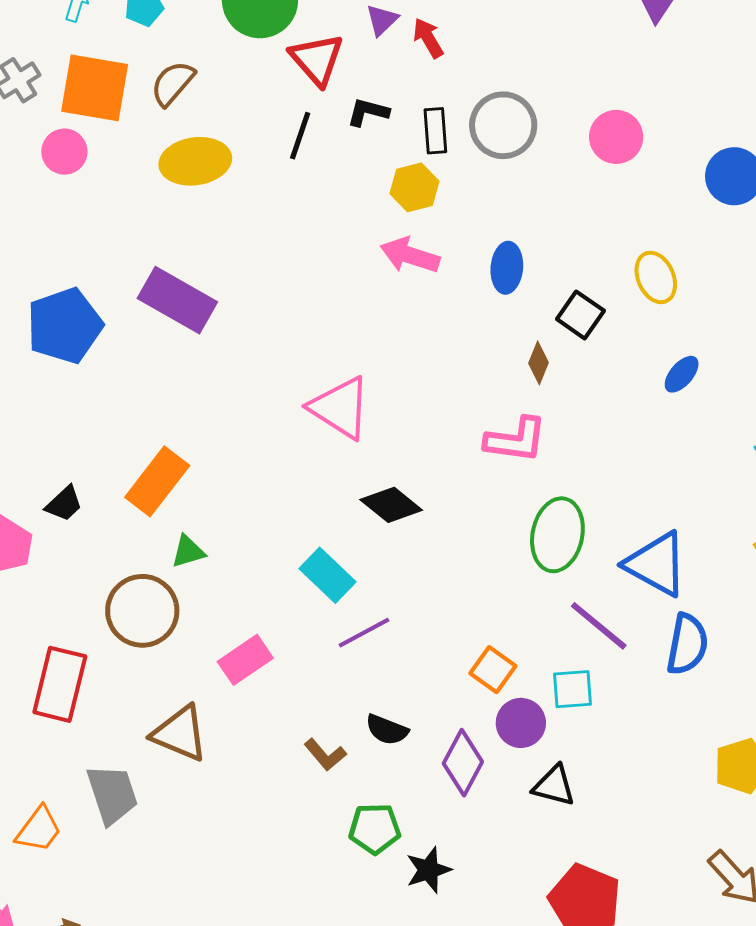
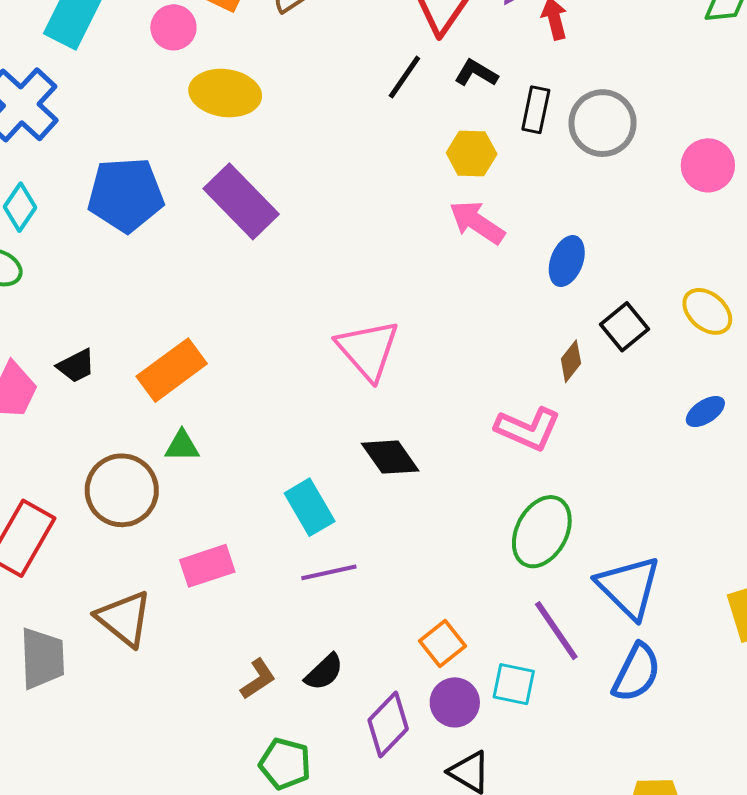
yellow ellipse: (195, 161) -> (225, 93), moved
yellow hexagon: (414, 187) -> (472, 153), moved
yellow ellipse: (656, 277) -> (707, 311), turned -42
black semicircle: (387, 730) -> (324, 672), turned -81
brown L-shape: (325, 755) -> (258, 679), turned -99

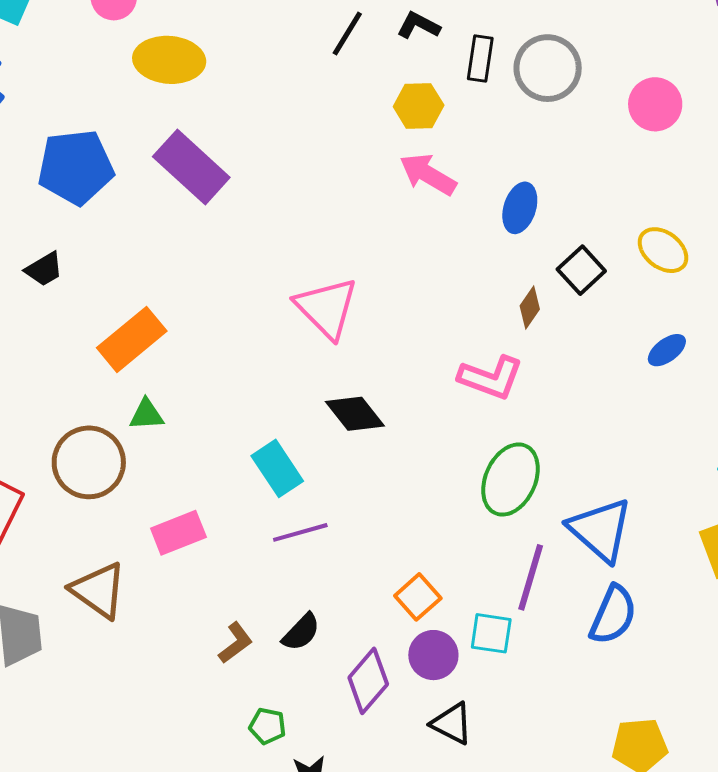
black trapezoid: (76, 366) -> (44, 269), moved
purple line: (556, 631) -> (531, 577), turned 54
green pentagon: (285, 764) -> (267, 726), size x0.7

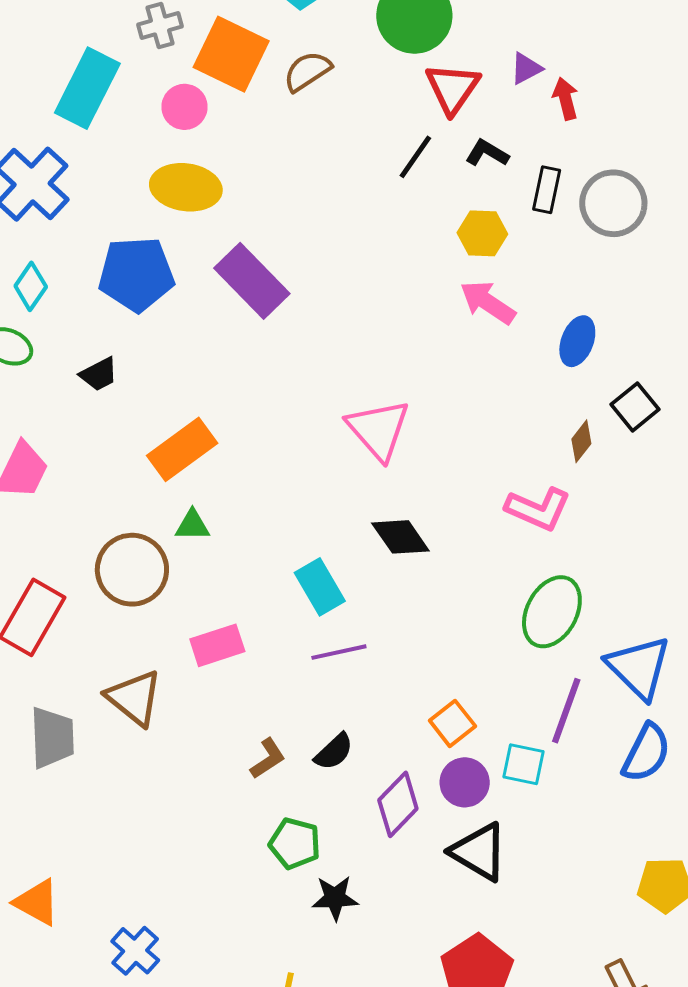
yellow ellipse: (169, 60) -> (186, 187), moved
black triangle: (452, 724) -> (479, 852), size x1.4
green pentagon: (267, 726) -> (295, 843), size x1.4

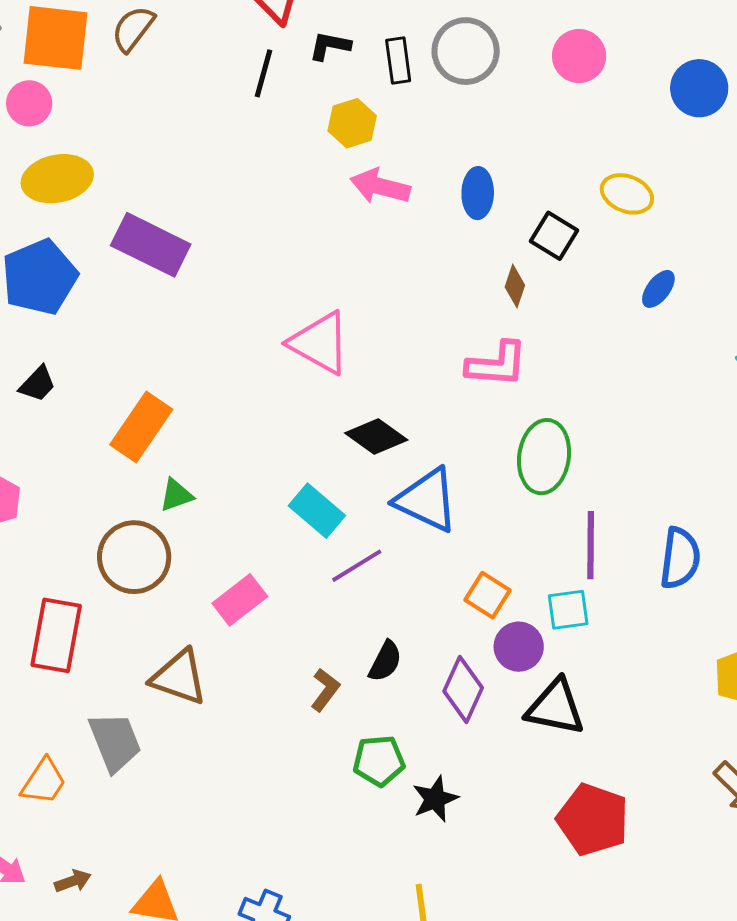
blue triangle: (639, 667) -> (427, 500), moved

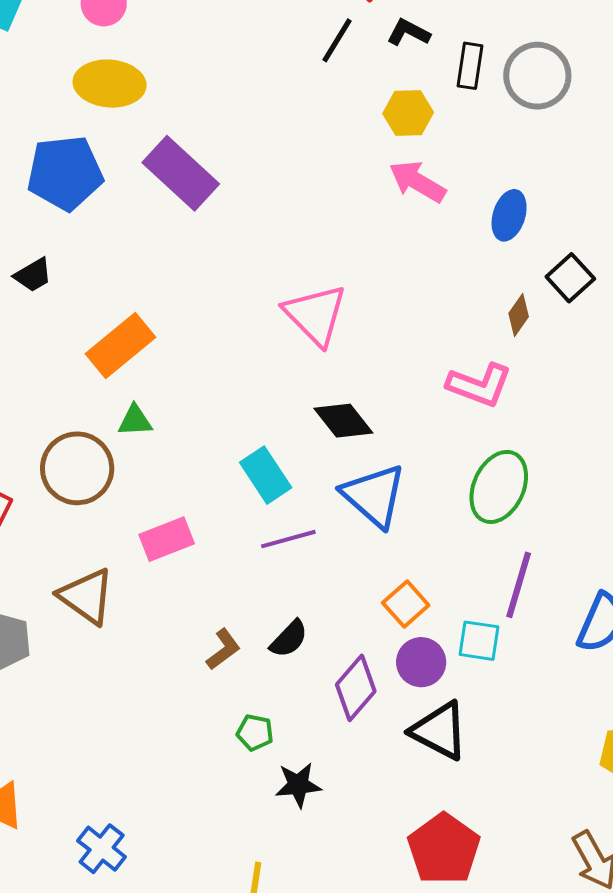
green pentagon: (379, 761) -> (255, 733), size x0.7

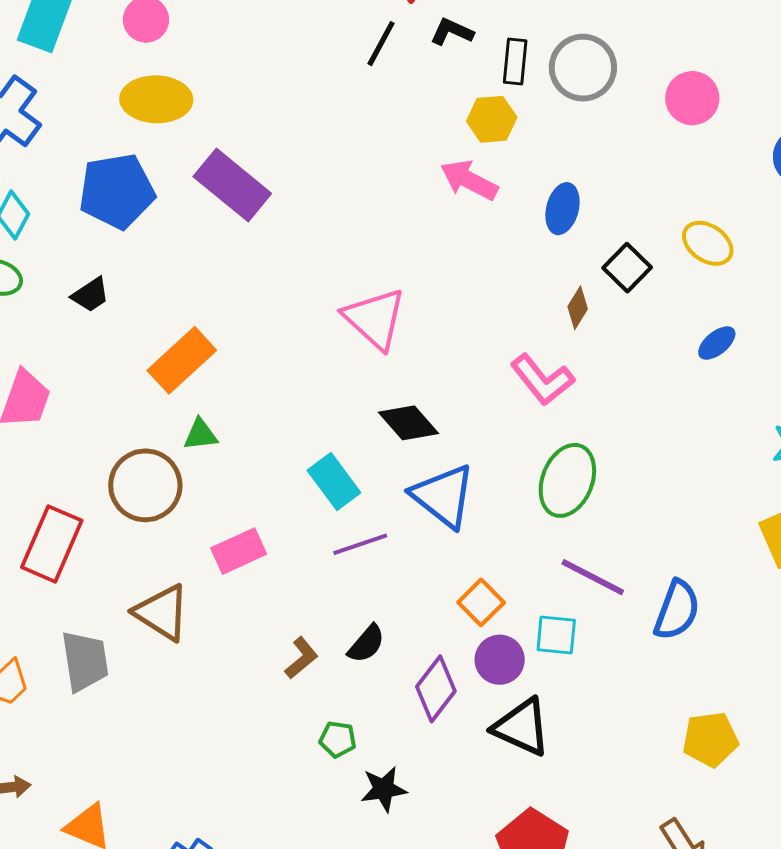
yellow hexagon: (408, 113) -> (492, 119), moved
pink L-shape: (479, 385) -> (542, 380), turned 34
purple line: (519, 585) -> (593, 577), turned -76

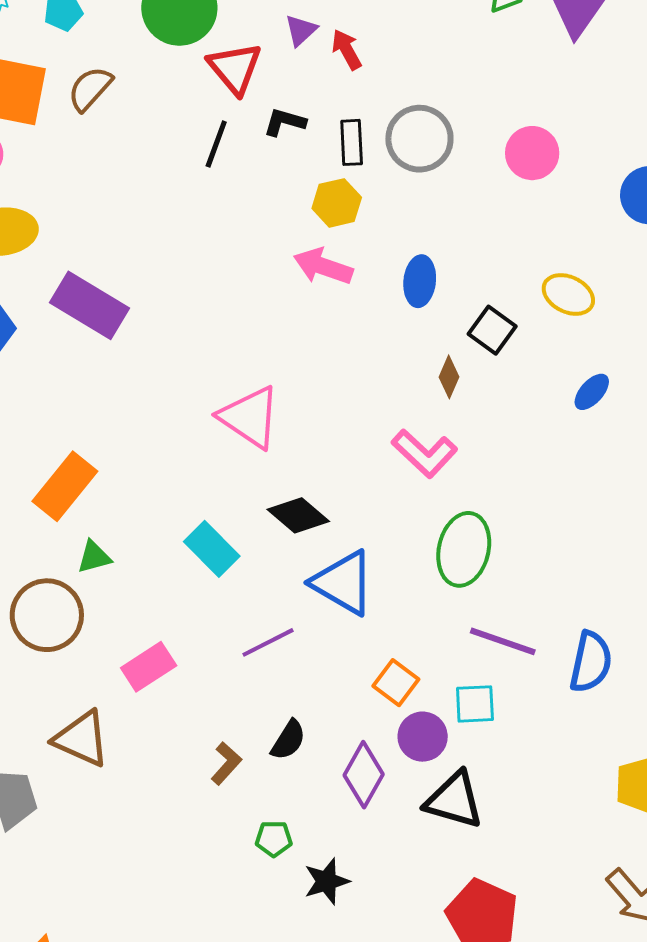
cyan rectangle: (334, 482) -> (212, 549), moved

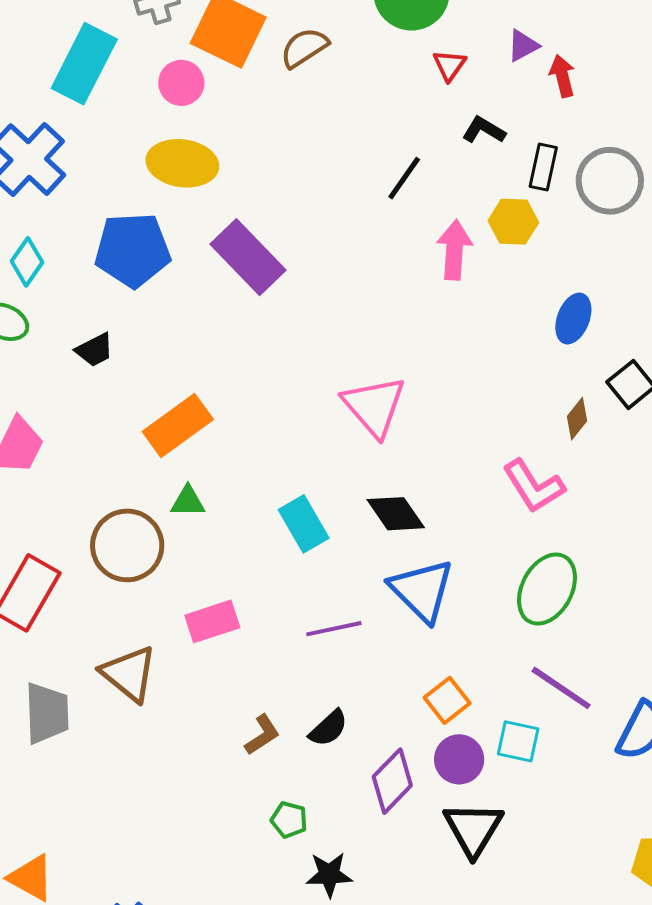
red triangle: (235, 68) -> (449, 65), size x0.6
black line: (216, 144) -> (404, 178), moved
pink arrow: (323, 266) -> (454, 250), moved, turned 60
black triangle: (454, 800) -> (473, 829), turned 30

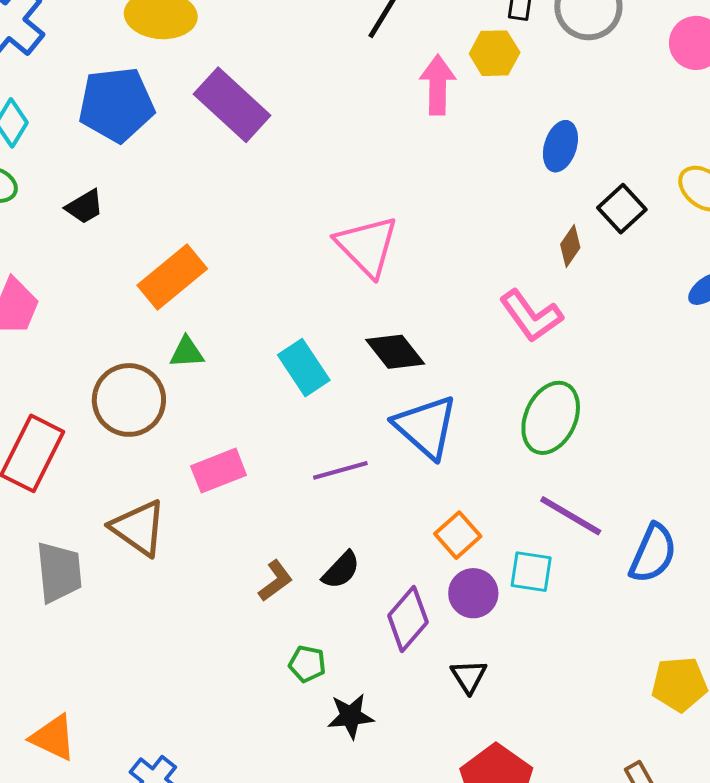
black triangle: (473, 829) -> (469, 676), moved, size x0.6

